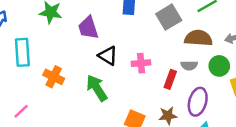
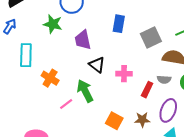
pink line: (21, 111) -> (66, 104), moved

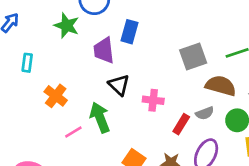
blue rectangle: (119, 24) -> (129, 32), moved
cyan rectangle: (26, 55) -> (27, 63), size x0.6
gray semicircle: (164, 79) -> (205, 113), turned -32

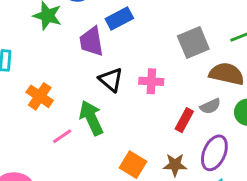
blue rectangle: (129, 32) -> (119, 19), turned 50
pink cross: (153, 100) -> (151, 81), moved

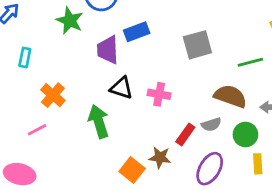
gray square: (193, 43) -> (197, 45), moved
black triangle: (111, 80) -> (121, 88), turned -30
pink line: (62, 136) -> (37, 130), moved
brown star: (175, 165) -> (160, 157), moved

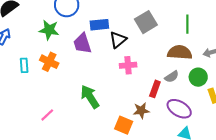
blue rectangle: (137, 32) -> (99, 25), turned 30
green line: (250, 62) -> (187, 24), turned -60
black triangle: (121, 88) -> (118, 40), moved, turned -42
orange cross: (53, 95) -> (49, 62), moved
purple ellipse: (210, 169) -> (179, 109), turned -75

